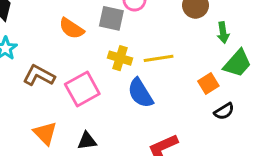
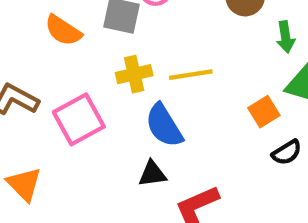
yellow cross: (120, 58) -> (134, 74), turned -30
black triangle: (87, 141) -> (152, 174), moved

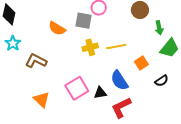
orange square: (264, 112) -> (141, 63), moved
pink square: (79, 119) -> (77, 88), moved
blue semicircle: (164, 126) -> (119, 80), moved

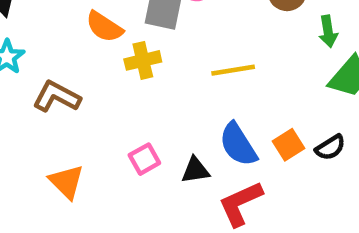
yellow cross: (90, 47) -> (143, 60), moved
orange square: (141, 63) -> (289, 145), moved
pink square: (77, 88) -> (144, 159), size x0.6

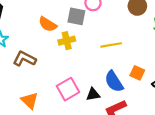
orange square: (289, 145) -> (137, 73), moved, turned -32
pink square: (144, 159) -> (68, 89), size x1.5

